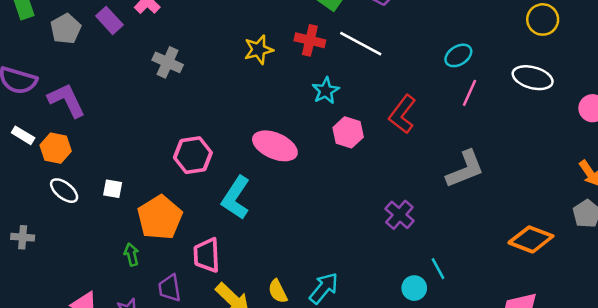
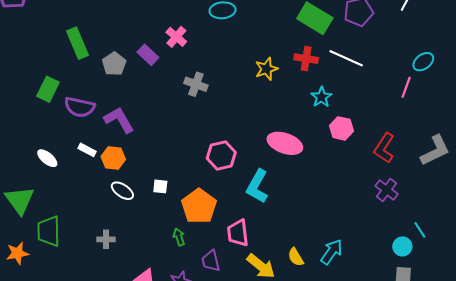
pink line: (470, 93) -> (406, 87), moved
red L-shape: (402, 114) -> (384, 148), moved
gray cross: (23, 237) -> (106, 239), moved

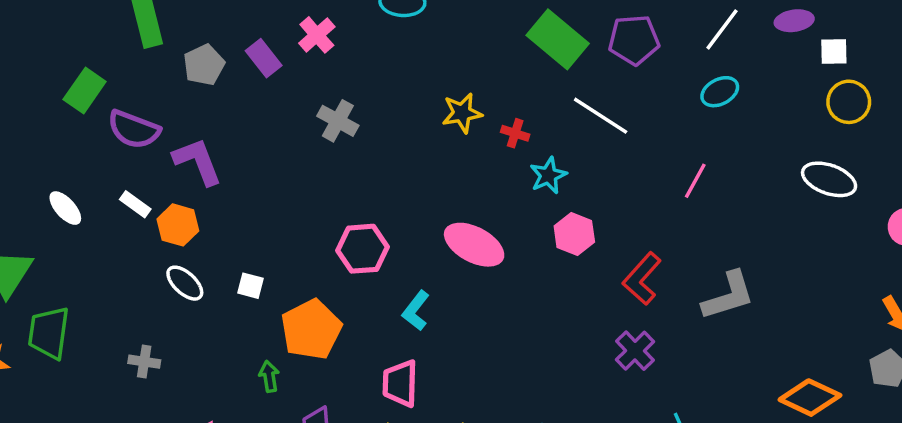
red cross: (306, 59) -> (515, 133), moved, size x0.7
cyan ellipse: (423, 62) -> (720, 92), moved
cyan L-shape: (257, 186) -> (416, 311), size x0.7
pink trapezoid: (238, 233) -> (400, 383), moved

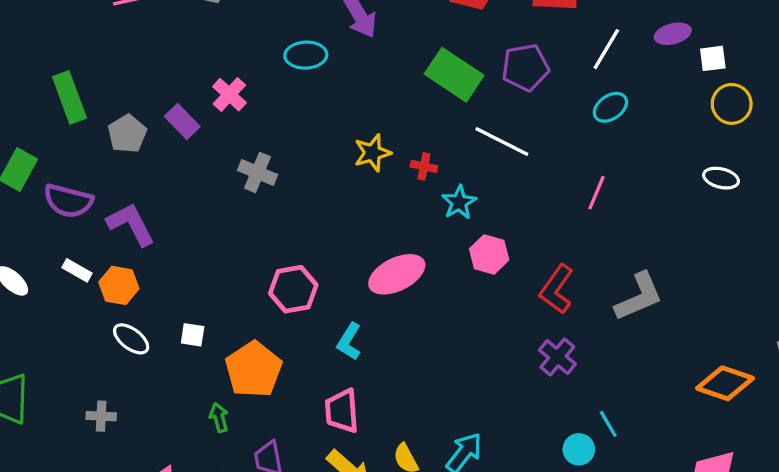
white ellipse: (829, 179) -> (721, 178), size x0.7
pink ellipse: (474, 245) -> (397, 274), turned -48

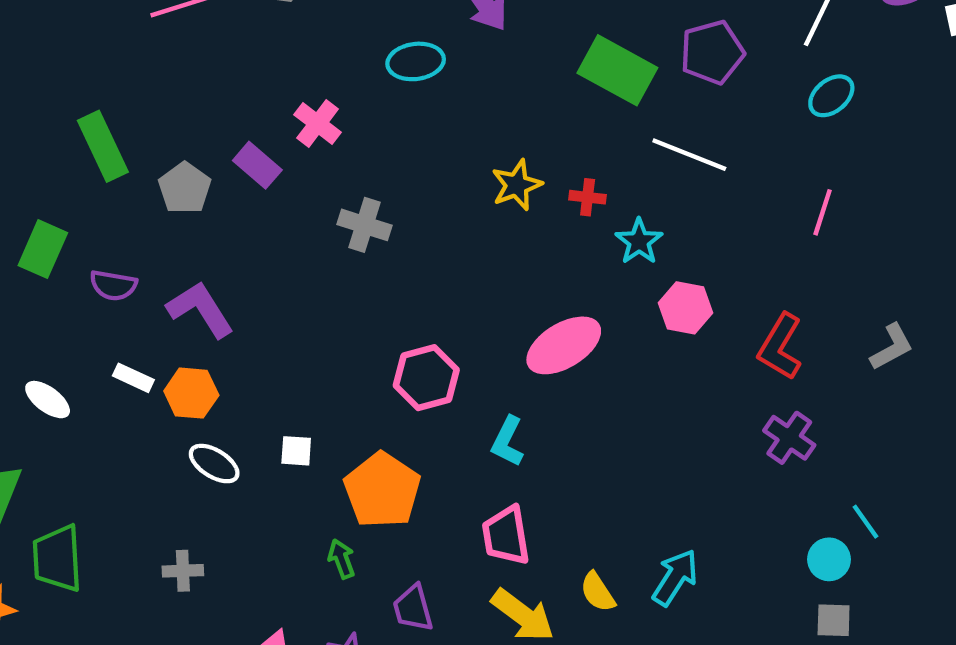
purple semicircle: (68, 201) -> (113, 285), size x0.7
gray L-shape: (639, 297) -> (892, 347), size x0.7

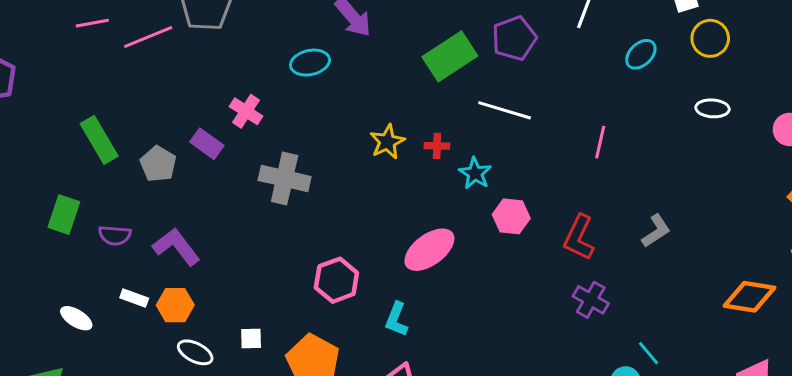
green rectangle: (617, 70) -> (450, 56), turned -57
cyan ellipse: (831, 96) -> (641, 54), moved
gray cross: (364, 225) -> (285, 178), size x1.4

